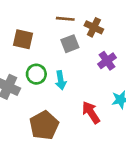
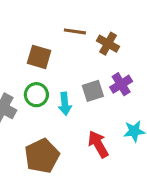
brown square: (23, 39) -> (39, 57), moved
gray square: (70, 44) -> (93, 91), moved

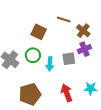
purple cross: (121, 84) -> (84, 49), moved

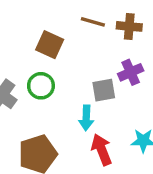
brown cross: (83, 31) -> (129, 26), moved, turned -32
cyan arrow: (50, 64) -> (86, 118), moved

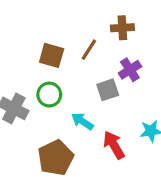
brown line: (93, 22) -> (89, 50), moved, turned -65
cyan arrow: (86, 118) -> (82, 121), moved, turned 130

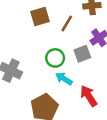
brown square: (52, 55) -> (40, 16), moved, turned -30
green circle: (49, 95) -> (55, 58), moved

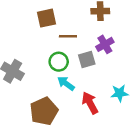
brown line: (67, 24) -> (68, 36), moved, turned 56

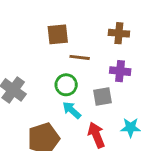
purple cross: (105, 44) -> (120, 71), turned 30
gray square: (87, 59) -> (102, 97), moved

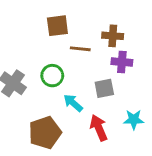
brown cross: (119, 33) -> (113, 36), moved
green circle: (66, 85) -> (52, 76), moved

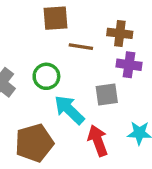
cyan arrow: (73, 103) -> (69, 110), size x1.4

